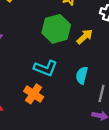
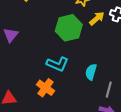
yellow arrow: (85, 37) -> (97, 18), moved

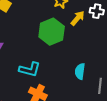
cyan L-shape: (57, 64) -> (30, 69), moved

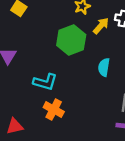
cyan semicircle: (80, 71) -> (104, 67), moved

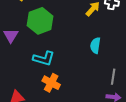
green hexagon: (71, 40) -> (40, 21), moved

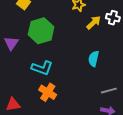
gray line: (113, 77) -> (109, 91), turned 63

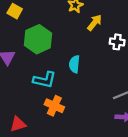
white cross: (113, 18) -> (117, 42), moved
cyan semicircle: (94, 59) -> (74, 64), moved

